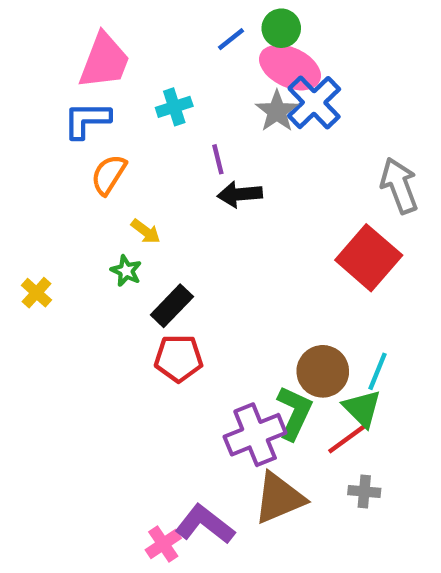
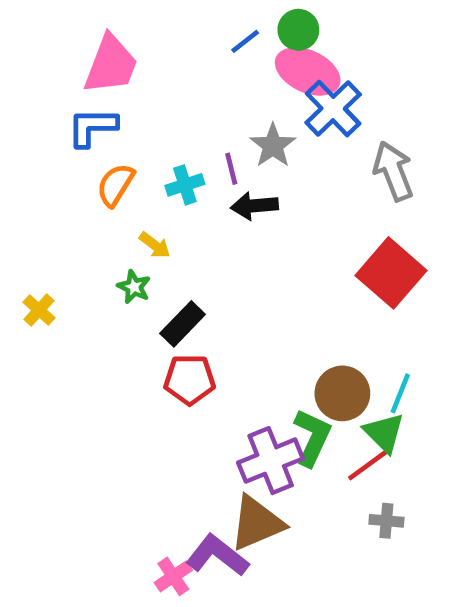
cyan cross: (174, 107) -> (185, 185), moved
gray star: (277, 111) -> (273, 146), moved
gray arrow: (399, 186) -> (393, 171), moved
brown triangle: (279, 498) -> (257, 523), moved

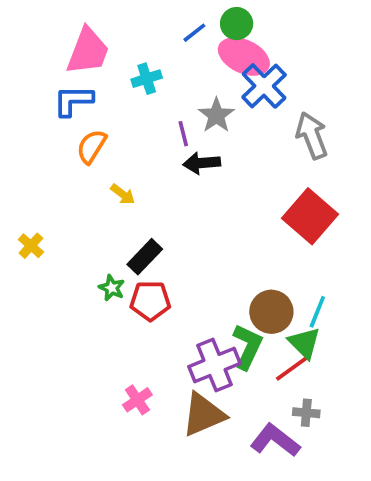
cyan cross: (185, 185) -> (147, 79), moved
green star: (134, 287) -> (112, 288), moved
purple L-shape: (217, 556) -> (275, 440), moved
pink cross: (173, 576) -> (137, 400), moved

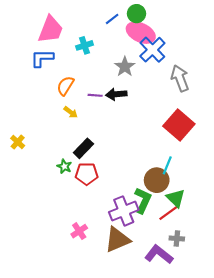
purple line: (183, 134) -> (95, 95), moved, turned -72
orange semicircle: (92, 147) -> (65, 86), moved
cyan line: (317, 312) -> (167, 165), moved

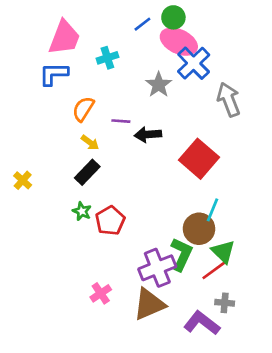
black arrow: (116, 94) -> (148, 135), moved
red square: (179, 125) -> (199, 159), moved
black rectangle: (83, 148) -> (87, 172), moved
red pentagon: (87, 174) -> (110, 221), turned -30

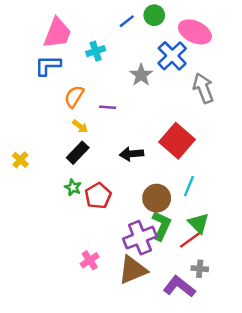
pink ellipse: (179, 42) -> (195, 32), moved
black arrow: (148, 135) -> (132, 154), moved
brown circle: (199, 229) -> (157, 198), moved

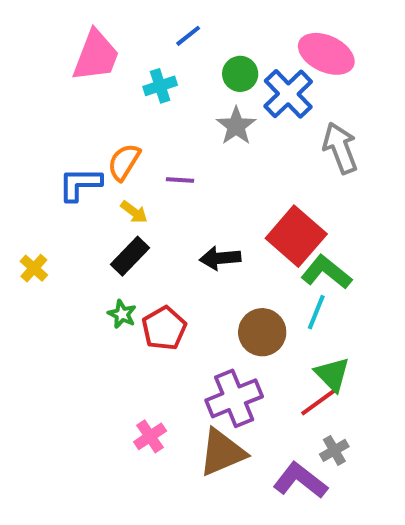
green circle: (154, 15) -> (240, 74), moved
blue line: (127, 21) -> (188, 36), moved
blue L-shape: (48, 65) -> (80, 184), moved
green L-shape: (161, 226) -> (326, 272), moved, turned -76
gray cross: (200, 269) -> (334, 450), turned -35

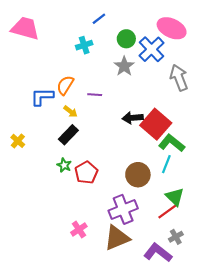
pink trapezoid: (96, 56) -> (25, 28), moved, turned -96
black arrow: (220, 258) -> (133, 118), moved

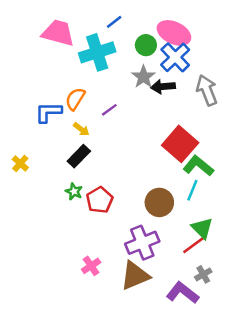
pink trapezoid: (25, 28) -> (58, 33), moved
pink ellipse: (172, 28) -> (174, 33), moved
cyan cross: (84, 45) -> (97, 52), size x1.8
purple line: (95, 95) -> (109, 110), turned -40
black arrow: (133, 118) -> (163, 87), moved

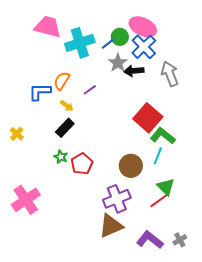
blue line: (114, 22) -> (108, 44), moved
pink cross: (91, 266) -> (26, 200), moved, size x1.8
gray cross: (203, 274) -> (180, 240), moved

